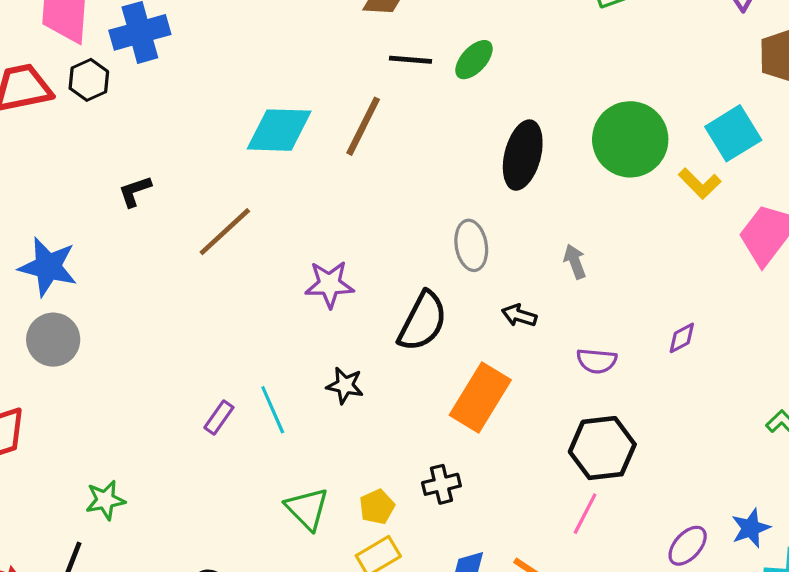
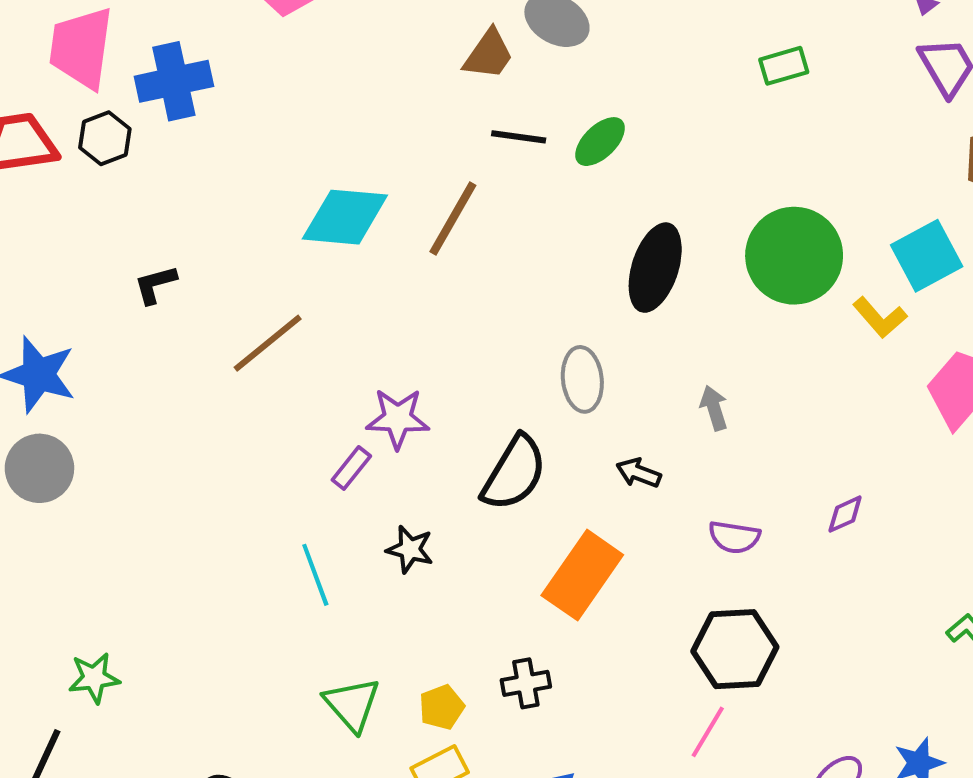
purple rectangle: (219, 418) -> (351, 468), moved

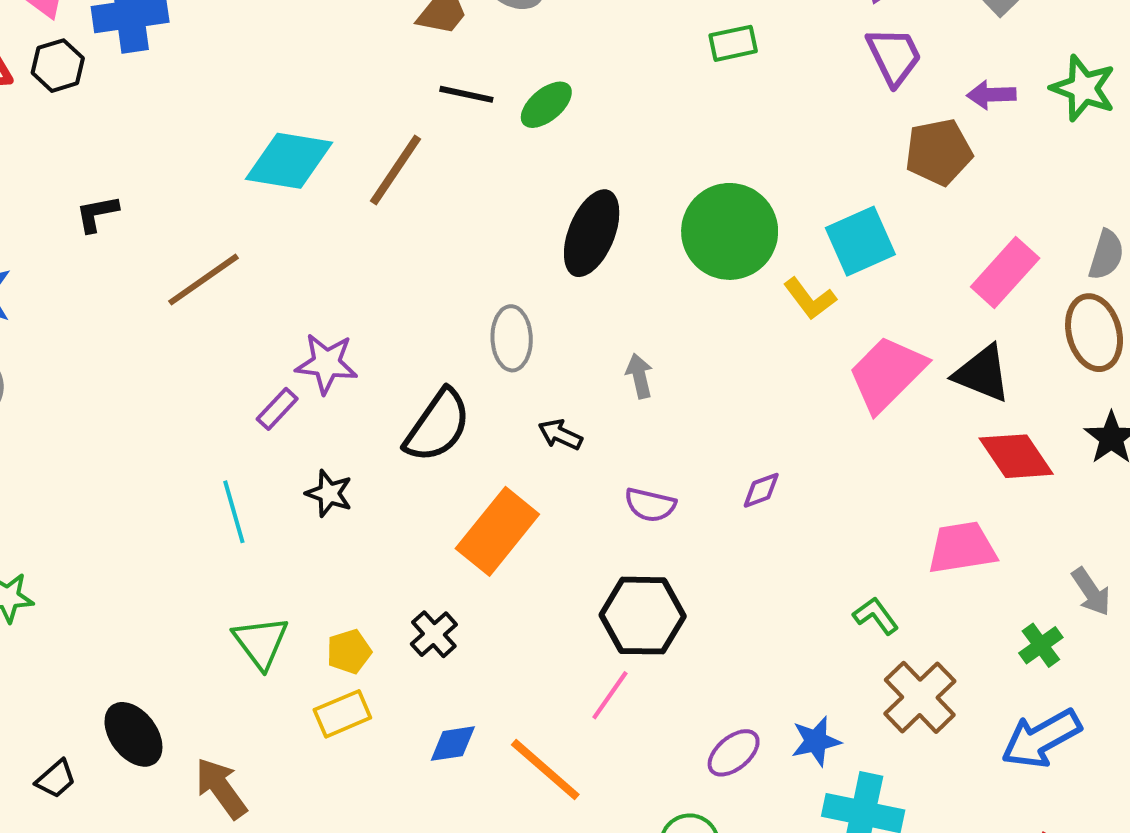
black cross: (526, 683) -> (434, 634), turned -36

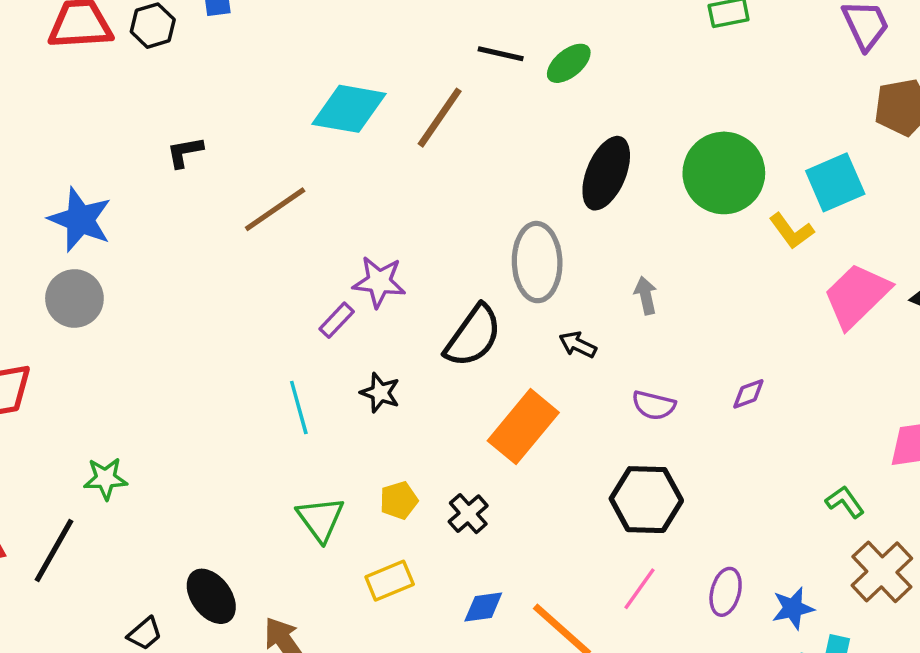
gray ellipse: (512, 338) -> (537, 262), size x1.4
yellow pentagon: (349, 652) -> (399, 500), moved
pink line: (610, 695) -> (639, 589), moved
purple ellipse: (734, 753) -> (726, 592), moved, turned -36

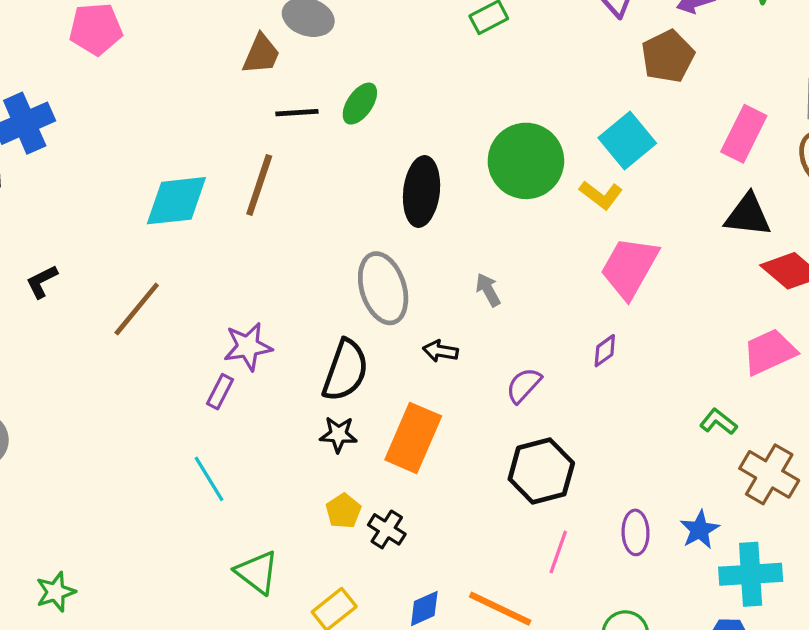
pink trapezoid: (857, 296) -> (629, 268), moved
black star: (380, 393) -> (338, 434), moved
purple semicircle: (654, 405) -> (524, 385), turned 135
yellow pentagon: (399, 500) -> (343, 511), moved

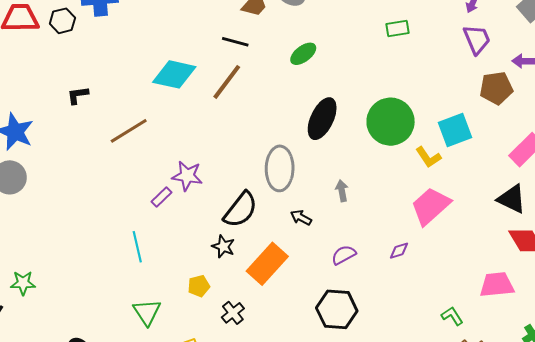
black line: (297, 113) -> (235, 42), moved
yellow pentagon: (343, 511) -> (199, 286), moved

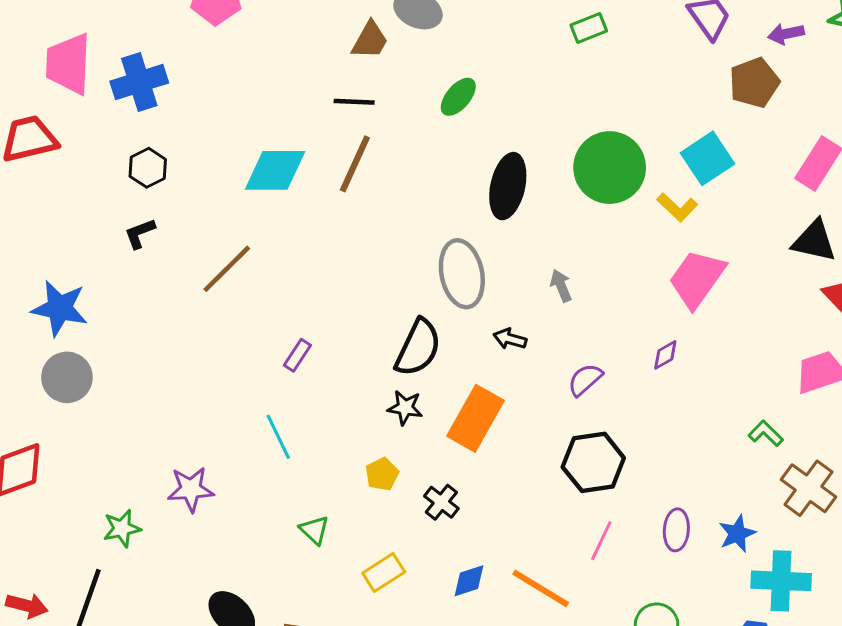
black hexagon: (62, 21) -> (148, 168), moved
purple star: (187, 176) -> (191, 489), moved
green triangle: (147, 312) -> (314, 530), size x0.7

